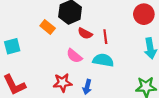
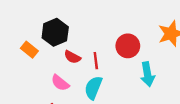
red circle: (144, 14) -> (128, 46), moved
cyan semicircle: (103, 60) -> (93, 88), turned -78

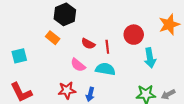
black hexagon: (55, 32) -> (65, 14), moved
cyan semicircle: (93, 88) -> (105, 69), turned 78

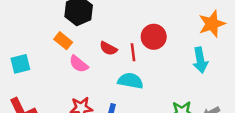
red circle: (134, 35) -> (154, 37), moved
cyan arrow: (150, 58) -> (200, 60), moved
pink semicircle: (78, 65) -> (79, 64), moved

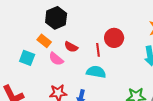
red semicircle: (108, 48) -> (71, 47), moved
cyan square: (20, 64) -> (27, 58), moved, turned 35

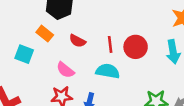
red circle: (114, 38) -> (136, 47), moved
pink semicircle: (56, 59) -> (65, 70), moved

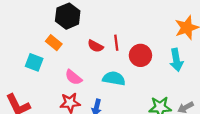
red semicircle: (77, 41) -> (95, 46), moved
red line: (110, 44) -> (116, 43), moved

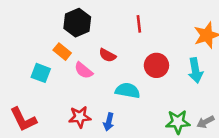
red line: (116, 43) -> (139, 24), moved
pink semicircle: (73, 77) -> (84, 70), moved

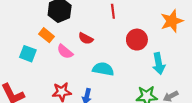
red circle: (156, 65) -> (137, 40), moved
cyan arrow: (195, 70) -> (159, 64), moved

